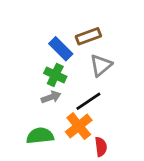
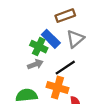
blue rectangle: (61, 49) -> (51, 39), moved
orange cross: (79, 126) -> (57, 87), turned -35

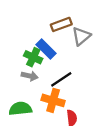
gray triangle: (75, 39) -> (81, 36), moved
gray arrow: (35, 64) -> (30, 76), turned 32

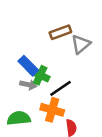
blue rectangle: (46, 49) -> (28, 66), moved
green cross: (33, 57) -> (40, 75), moved

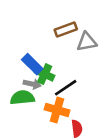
gray triangle: (81, 44) -> (87, 42), turned 30
green semicircle: (19, 118) -> (22, 98), moved

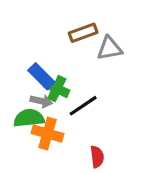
orange cross: (57, 110) -> (48, 134), moved

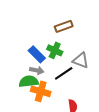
gray triangle: (109, 48) -> (81, 60), moved, turned 30
green cross: (57, 89) -> (55, 50), moved

